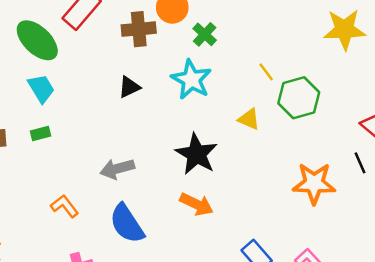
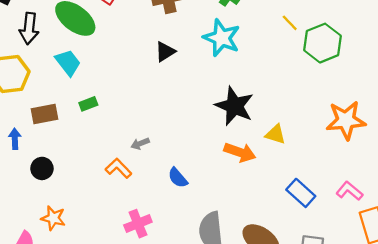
cyan trapezoid: (41, 88) -> (68, 63), moved
yellow triangle: (249, 119) -> (275, 134), moved
gray arrow: (117, 169) -> (140, 144), moved, size x0.6
blue semicircle: (127, 224) -> (178, 178), size x0.6

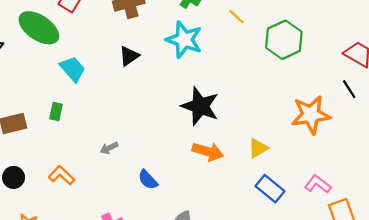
yellow line: (290, 23) -> (236, 17), moved
cyan trapezoid: (68, 63) -> (73, 69), moved
green rectangle: (88, 104) -> (56, 111), turned -54
yellow triangle: (275, 134) -> (258, 148), moved, turned -45
orange L-shape: (118, 168) -> (62, 175), moved

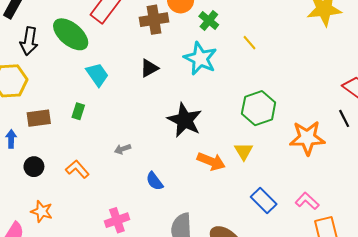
green hexagon: (284, 40) -> (259, 108), moved
black star: (200, 106) -> (185, 120), moved
yellow triangle: (258, 148) -> (244, 151), moved, turned -36

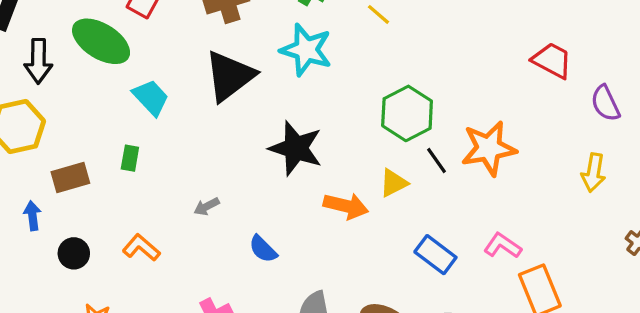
black triangle: (149, 68) -> (230, 76), size x1.8
black line: (344, 118) -> (437, 160), moved
yellow triangle: (244, 151) -> (394, 183), turned 42

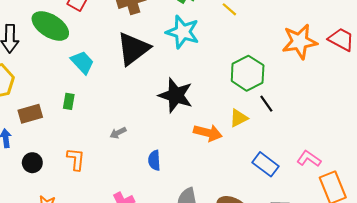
orange star: (489, 148) -> (300, 42), moved
orange L-shape: (141, 248) -> (76, 159), turned 55
blue semicircle: (263, 249) -> (154, 160), turned 42

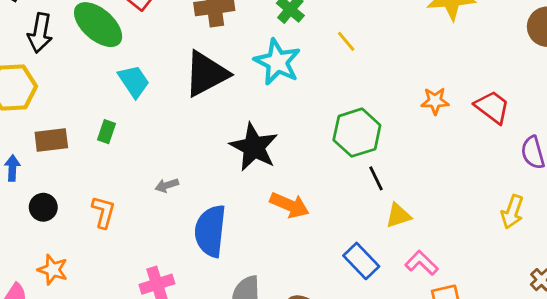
orange star: (300, 42) -> (435, 101), size x0.6
yellow triangle: (239, 118) -> (398, 216), moved
blue semicircle: (154, 160) -> (210, 231), size x1.8

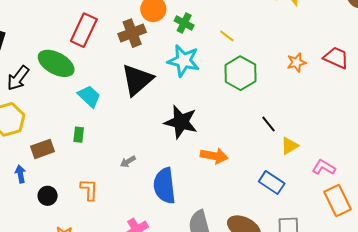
black arrow: (40, 33) -> (18, 78), turned 40
green hexagon: (357, 133) -> (240, 73), moved
pink L-shape: (422, 263) -> (324, 167), moved

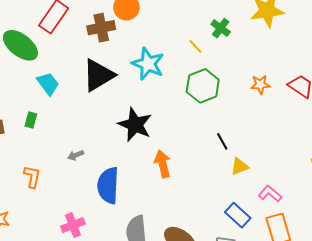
green cross: (184, 23) -> (221, 28), moved
orange arrow: (214, 156) -> (163, 164), turned -124
blue rectangle: (272, 182) -> (238, 215), moved

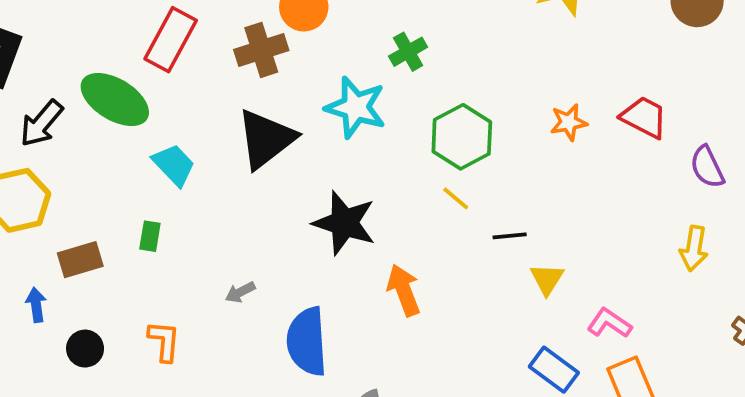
green cross: (221, 28) -> (408, 52), moved, turned 30
yellow line: (195, 46) -> (456, 198), moved
black line: (222, 141) -> (510, 236), turned -60
yellow triangle: (240, 167) -> (547, 279), turned -30

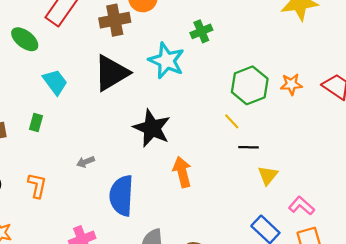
green ellipse: (115, 99) -> (25, 39), size x0.7
green hexagon: (462, 137) -> (250, 85), moved
yellow line: (456, 198) -> (232, 121), moved

